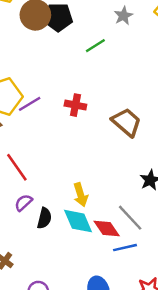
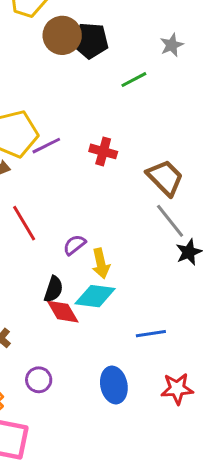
purple semicircle: (23, 203) -> (74, 245), moved
gray line: (130, 218) -> (170, 221), moved
cyan diamond: (78, 221) -> (95, 296), turned -64
red diamond: (107, 229) -> (63, 312), moved

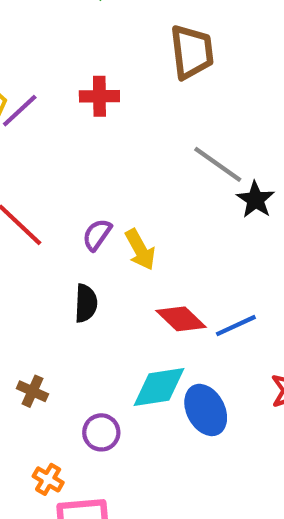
brown trapezoid: (165, 178) -> (192, 52), moved, turned 54
cyan diamond: (95, 296) -> (159, 387), moved
red diamond: (63, 312) -> (181, 319), moved

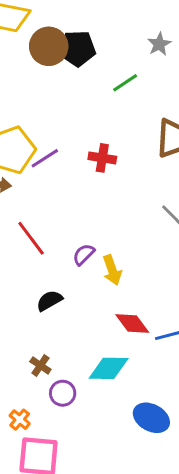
black semicircle: (86, 303) -> (49, 301), moved, turned -132
brown cross: (32, 391) -> (40, 366), moved
blue ellipse: (206, 410) -> (151, 418), moved, turned -44

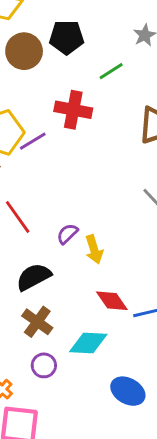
brown circle: (49, 46) -> (24, 51), moved
red cross: (102, 158) -> (73, 110), moved, size x1.4
black semicircle: (49, 301) -> (34, 277), size x1.4
brown cross: (40, 366) -> (37, 322), moved, size x1.5

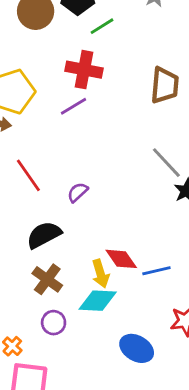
green line: (111, 71) -> (102, 26), moved
purple line: (33, 141) -> (73, 106), moved
yellow arrow: (94, 249) -> (100, 274), moved

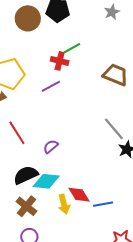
green line: (102, 26) -> (72, 48), moved
red cross: (84, 70) -> (60, 61), size x0.7
brown trapezoid: (165, 85) -> (115, 75), turned -76
cyan diamond: (98, 301) -> (46, 181), moved

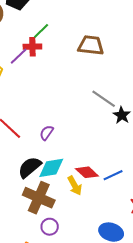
purple line: (51, 86) -> (19, 56), moved
brown cross: (26, 206) -> (39, 198), size x1.4

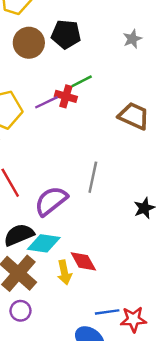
gray line: (104, 99) -> (93, 177), moved, turned 50
purple semicircle: (47, 133) -> (51, 201), size x1.8
blue line: (113, 175) -> (107, 312), moved

